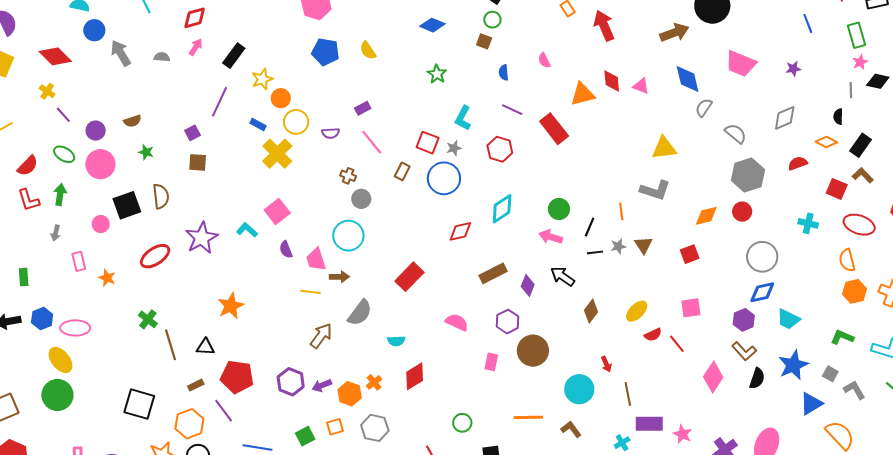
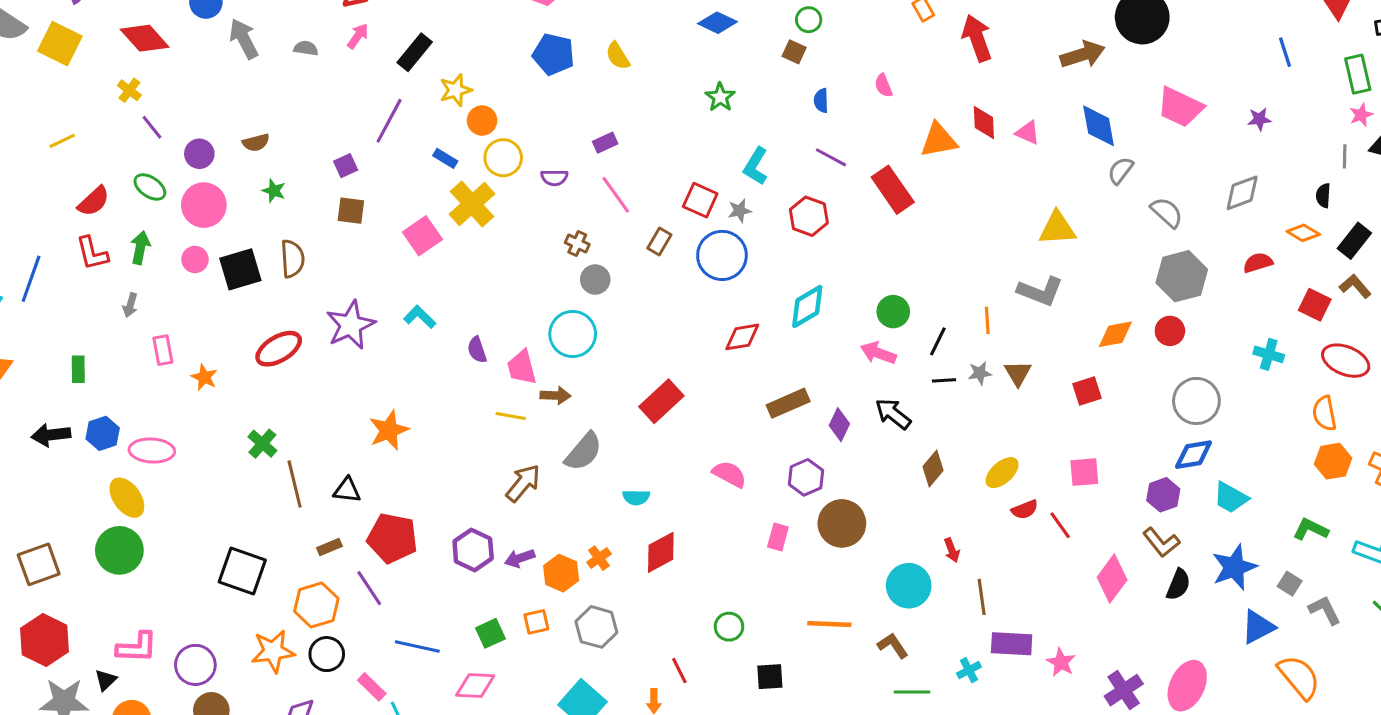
pink square: (277, 211) -> (422, 236), moved
pink circle: (101, 224) -> (195, 259), moved

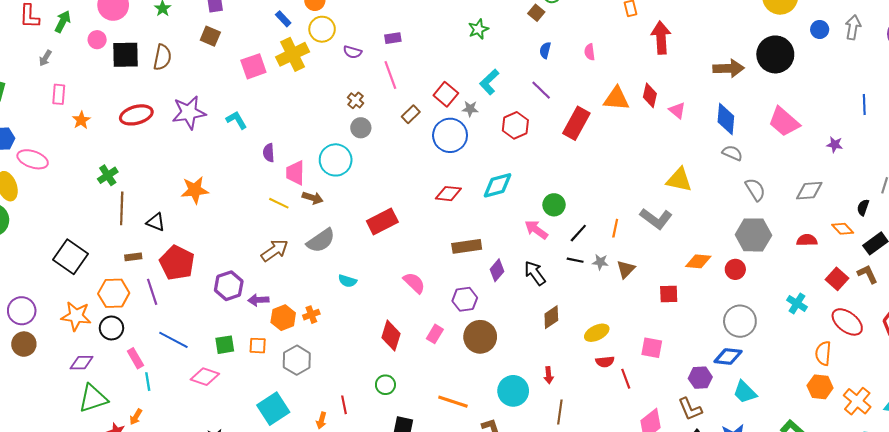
gray semicircle: (1121, 171) -> (732, 153), turned 60
red rectangle: (893, 190) -> (576, 123), turned 48
red diamond: (661, 552) -> (391, 336), moved, turned -60

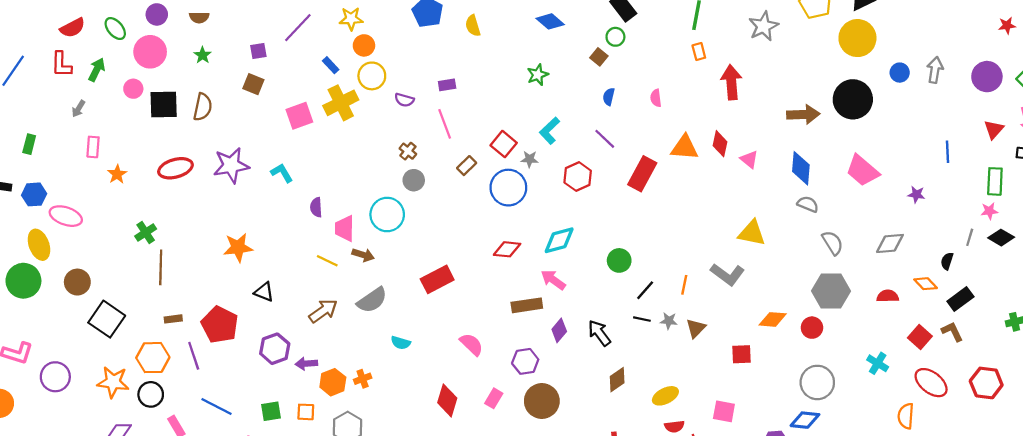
black triangle: (156, 222) -> (264, 292), moved
pink arrow: (536, 230) -> (553, 280), moved
brown circle: (24, 344) -> (77, 282), moved

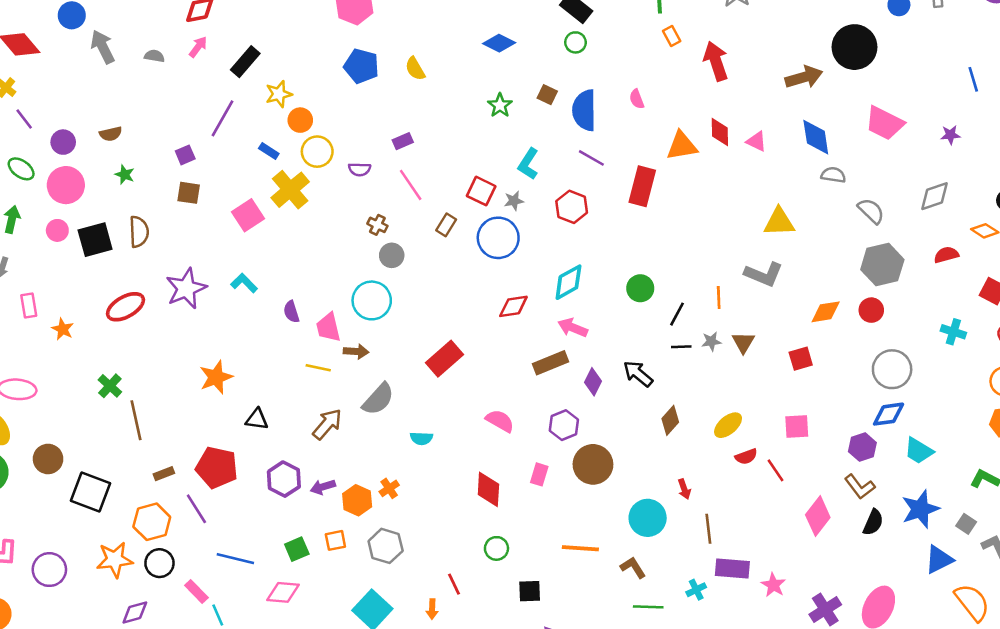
brown square: (599, 57) -> (547, 95), moved
blue semicircle: (609, 97) -> (584, 110), size x2.0

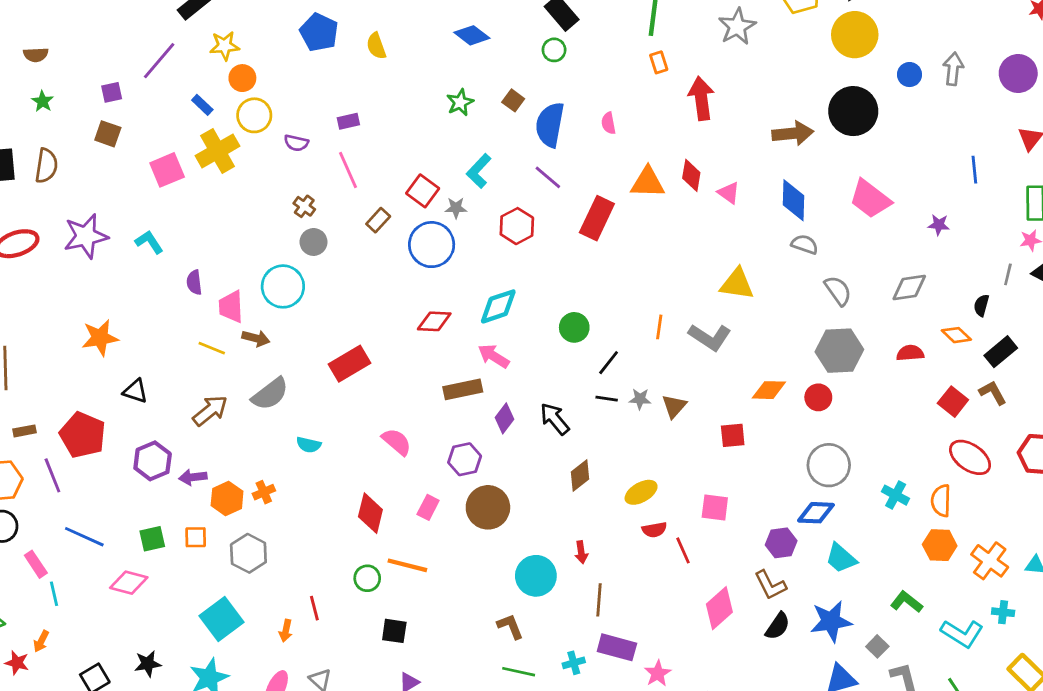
orange line: (719, 298) -> (659, 327), moved
cyan cross: (953, 332) -> (896, 495), moved
orange line: (580, 548) -> (407, 565), moved

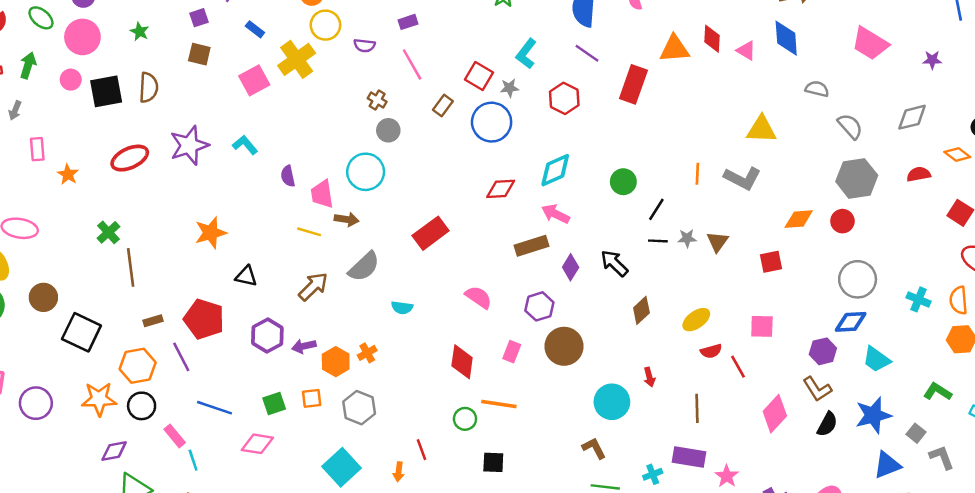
blue rectangle: (202, 105) -> (255, 29), moved
blue diamond: (793, 200) -> (786, 38), moved
brown line: (599, 600) -> (697, 408), moved

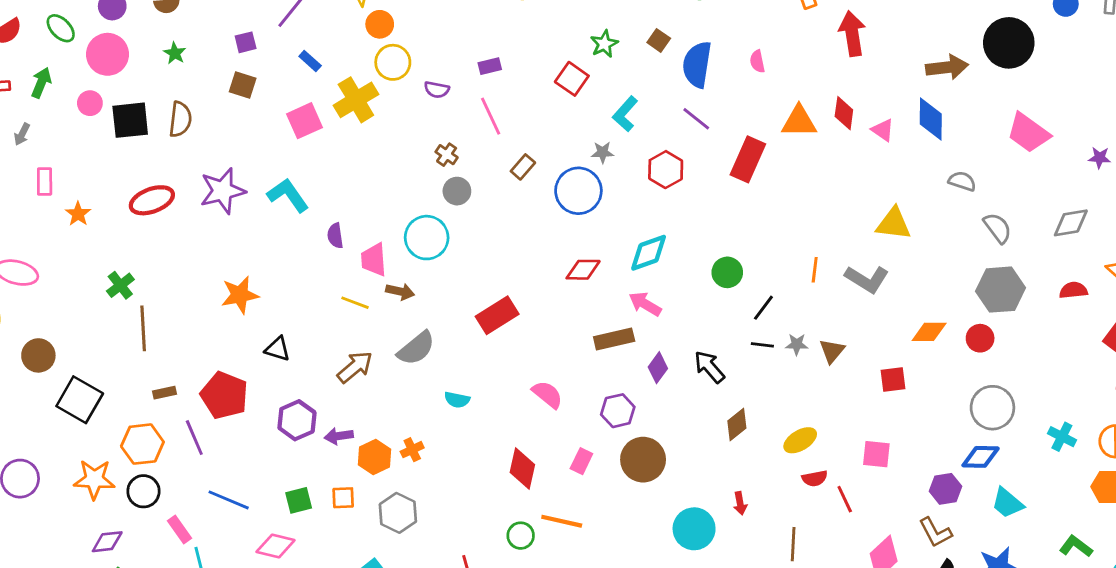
red square: (479, 76) -> (572, 79), moved
cyan L-shape: (245, 145) -> (288, 195), size x1.4

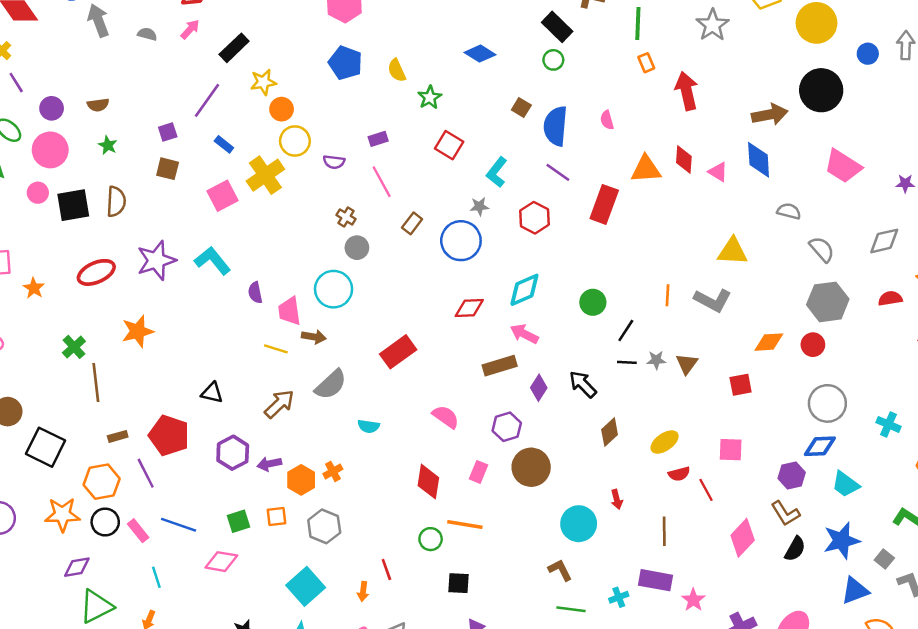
green star: (604, 44) -> (430, 97), moved
orange star: (240, 295) -> (138, 331), moved
pink rectangle: (179, 529) -> (138, 531), moved

